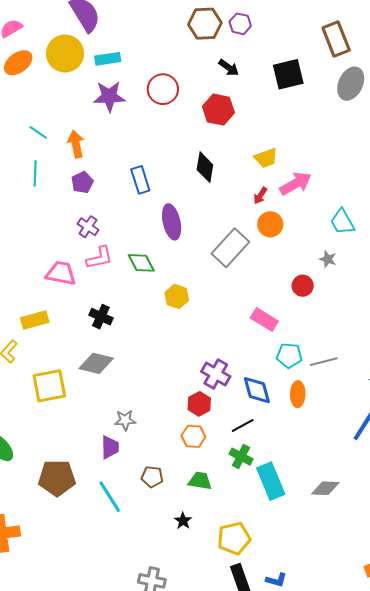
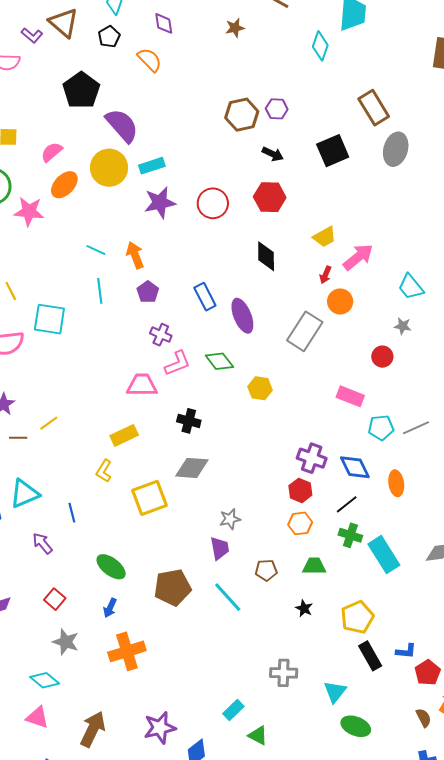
red circle: (163, 89) -> (213, 203), moved
blue rectangle: (140, 180) -> (205, 297), moved
orange ellipse: (298, 394) -> (396, 483), moved

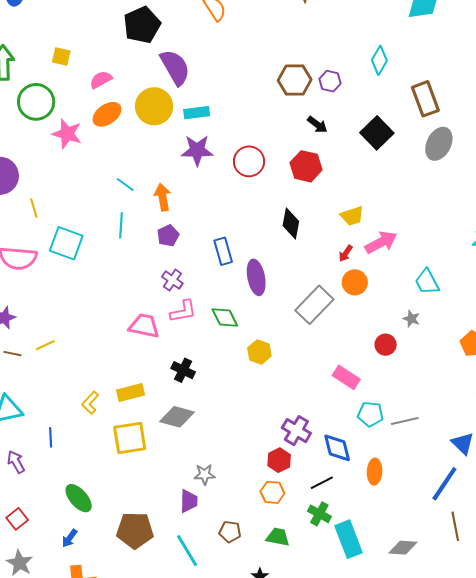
cyan diamond: (320, 46) -> (379, 60), moved
black square: (333, 151) -> (377, 133), turned -32
yellow rectangle: (124, 435) -> (131, 392), moved

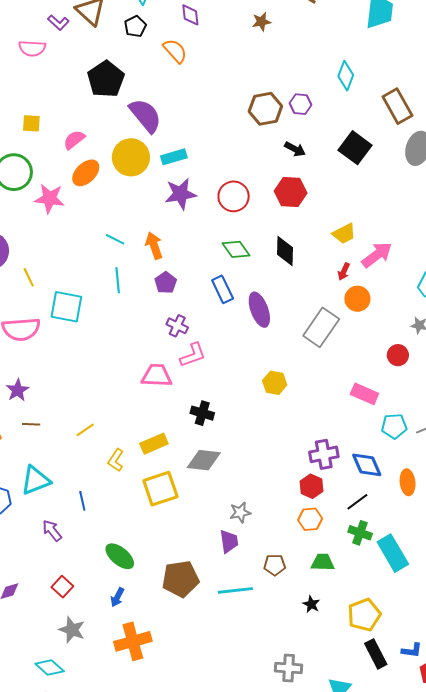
green diamond: (225, 318) -> (236, 249), moved
yellow line: (45, 345) -> (85, 430), moved
purple cross: (296, 431) -> (324, 454), turned -32
cyan line: (187, 551) -> (235, 590), turned -56

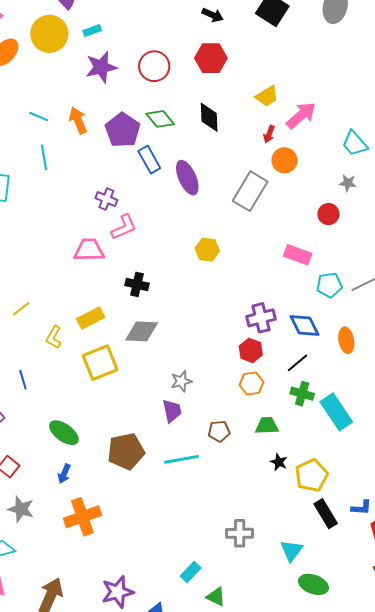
cyan rectangle: (174, 157) -> (92, 31), size x0.7
purple pentagon: (166, 283) -> (123, 130), moved, size x1.6
black star: (311, 604) -> (279, 462), moved

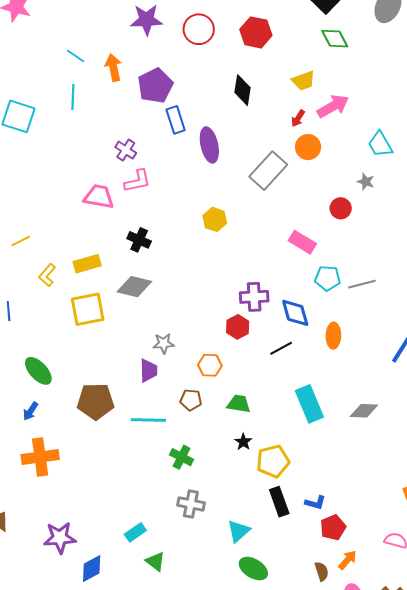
green diamond: (160, 119) -> (335, 39), moved
orange hexagon: (252, 383) -> (210, 365), moved
green cross: (302, 394) -> (182, 457), moved

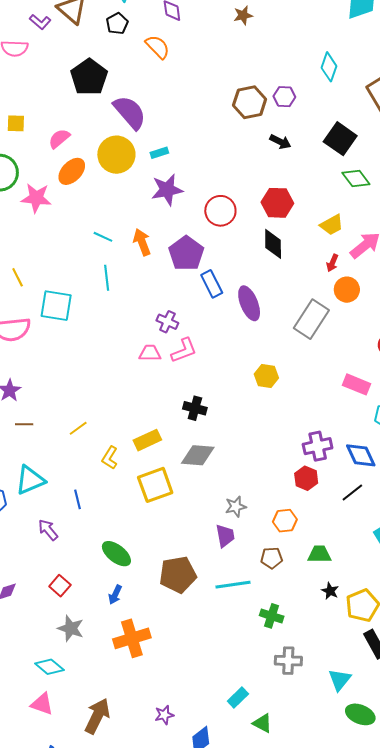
red circle: (199, 29) -> (220, 211), moved
red hexagon: (256, 32) -> (277, 203), moved
pink trapezoid: (99, 197) -> (150, 353), moved, size x0.7
purple star: (60, 538) -> (164, 715), size x0.6

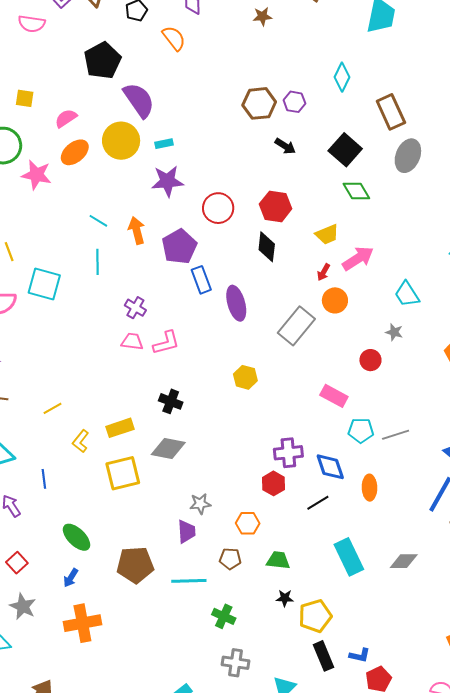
purple cross: (167, 322) -> (135, 308), moved
black star: (330, 591) -> (285, 598), turned -30

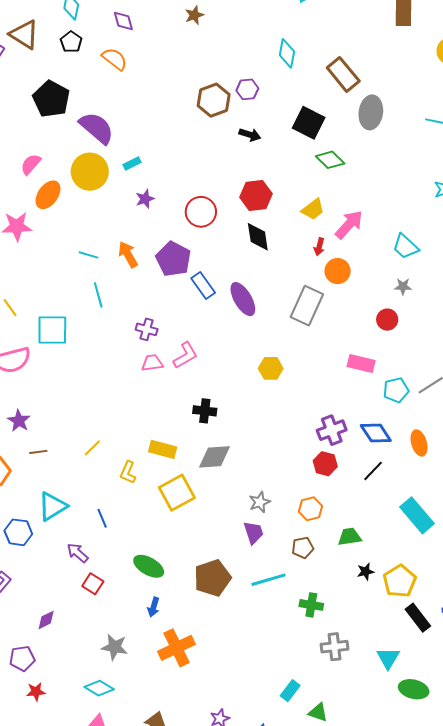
purple star: (167, 181) -> (145, 199), size x0.6
yellow rectangle: (120, 428) -> (163, 449), turned 48
red square: (17, 563) -> (93, 584), moved

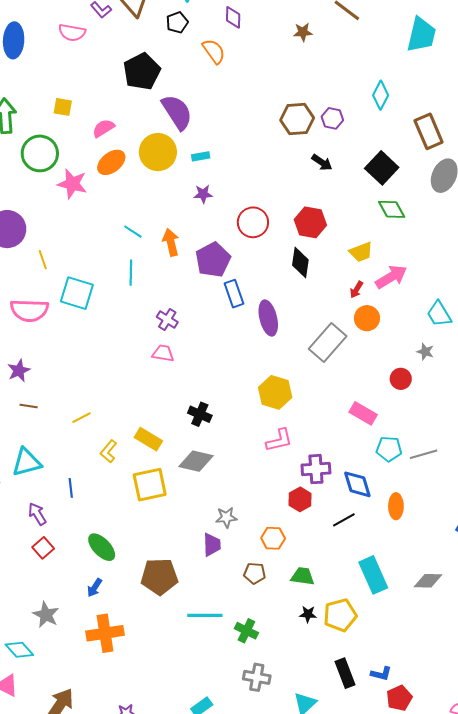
pink L-shape: (185, 355) -> (279, 440), moved
yellow hexagon: (271, 368) -> (275, 392), size x1.4
cyan line: (269, 580) -> (205, 615), moved
yellow pentagon: (400, 581) -> (340, 615), moved

